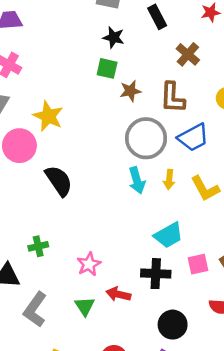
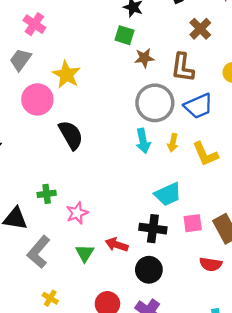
pink star: (89, 264) -> (77, 213), moved
black circle: (173, 325) -> (149, 270), moved

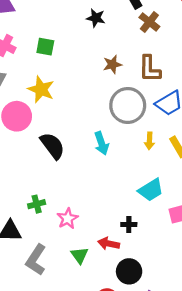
brown cross: (200, 29) -> (149, 22), moved
green square: (125, 35) -> (45, 47), moved
cyan arrow: (143, 141) -> (101, 143), moved
black cross: (153, 229) -> (129, 224), moved, size x0.6
black circle: (149, 270) -> (129, 271), moved

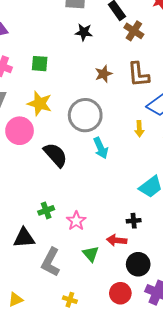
gray circle: (128, 105) -> (85, 115), moved
yellow arrow: (149, 141) -> (139, 129), moved

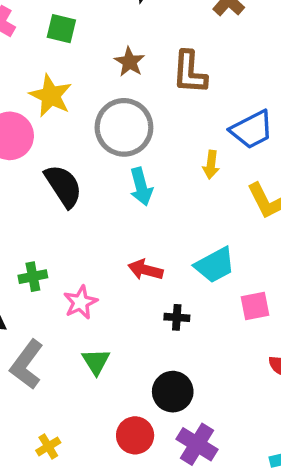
brown star: (104, 74) -> (130, 62), moved, turned -30
brown L-shape: (138, 74) -> (190, 72), moved
red arrow: (117, 240) -> (145, 270), moved
yellow cross: (70, 300) -> (48, 446), moved, turned 32

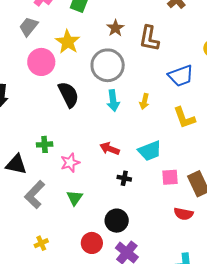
yellow arrow: (211, 165) -> (144, 101), moved

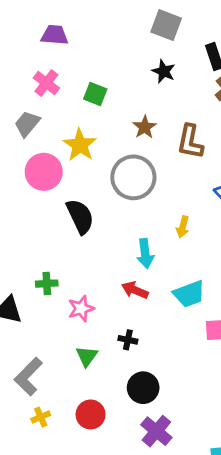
cyan arrow: (113, 101) -> (145, 254), moved
black cross: (124, 178) -> (128, 340), moved
gray L-shape: (35, 195) -> (28, 377), moved
red circle: (92, 243) -> (91, 414), moved

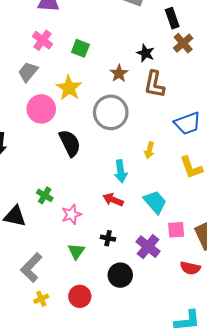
black star: (164, 71) -> (145, 53), moved
green cross: (47, 284) -> (45, 195), turned 35
cyan trapezoid: (189, 294) -> (155, 202), turned -110
purple cross: (156, 431) -> (148, 247), moved

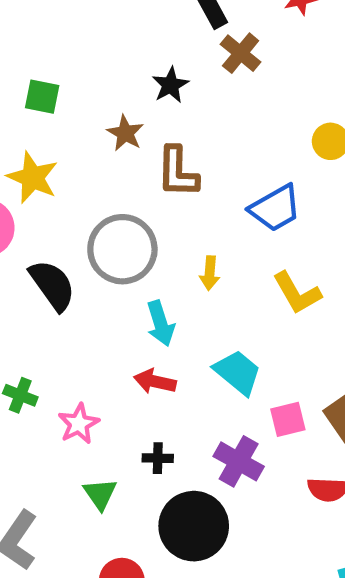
black star: (145, 53) -> (170, 85), turned 30
brown L-shape: (154, 84) -> (178, 172), moved
gray circle: (111, 112) -> (122, 249), moved
black circle: (120, 275) -> (194, 526), size x1.4

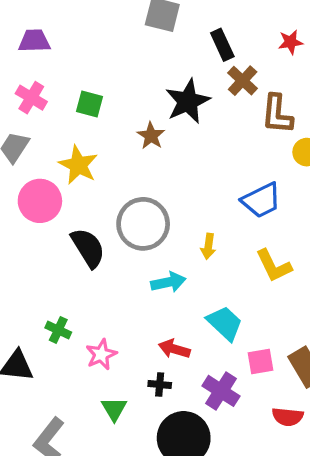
black star: (170, 85) -> (188, 101), size x1.6
brown L-shape: (178, 172) -> (277, 114), moved
cyan arrow: (160, 323) -> (168, 282), turned -88
red arrow: (155, 381) -> (174, 349), moved

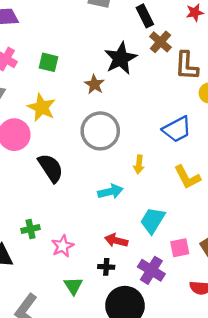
gray circle: (143, 224) -> (100, 131), moved
cyan trapezoid: (225, 323) -> (153, 220), turned -100
green cross: (58, 330) -> (31, 229), turned -36

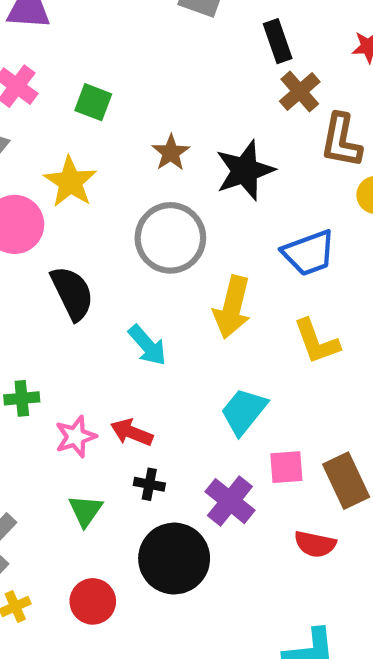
black star: (121, 58) -> (245, 170), moved
yellow arrow: (139, 164) -> (232, 307), size x1.8
cyan arrow: (110, 192) -> (147, 345), moved, turned 55
red arrow: (116, 240) -> (132, 432), moved

